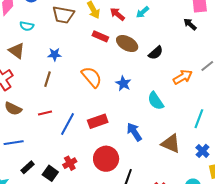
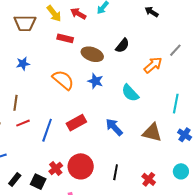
brown ellipse: (127, 44) -> (92, 54), moved
brown line: (47, 79) -> (16, 103), moved
red circle: (106, 159) -> (81, 166), moved

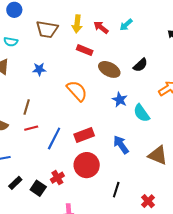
yellow arrow: (54, 14) -> (77, 24), turned 36
blue star: (95, 81) -> (120, 100), moved
red circle: (81, 166) -> (87, 165), moved

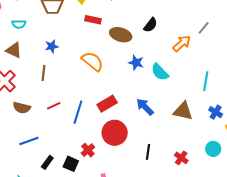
brown line: (27, 107) -> (44, 73), moved

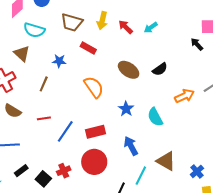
red rectangle: (93, 20) -> (88, 48), moved
cyan semicircle: (19, 24) -> (34, 30), size x1.5
blue star: (136, 63) -> (126, 109), moved
cyan line: (206, 81) -> (141, 176), moved

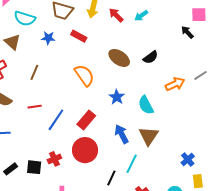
blue star: (59, 61) -> (48, 38), moved
red rectangle: (96, 132) -> (86, 120), turned -36
brown triangle: (166, 161) -> (149, 136), moved, turned 35
black rectangle: (21, 171) -> (11, 169), moved
black square: (43, 179) -> (34, 167), turned -35

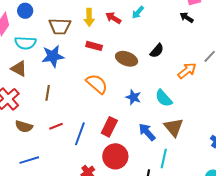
red rectangle: (79, 36) -> (94, 46), moved
blue star: (48, 38) -> (53, 56), size x1.6

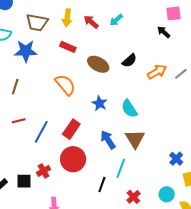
orange arrow: (187, 71) -> (157, 72), moved

